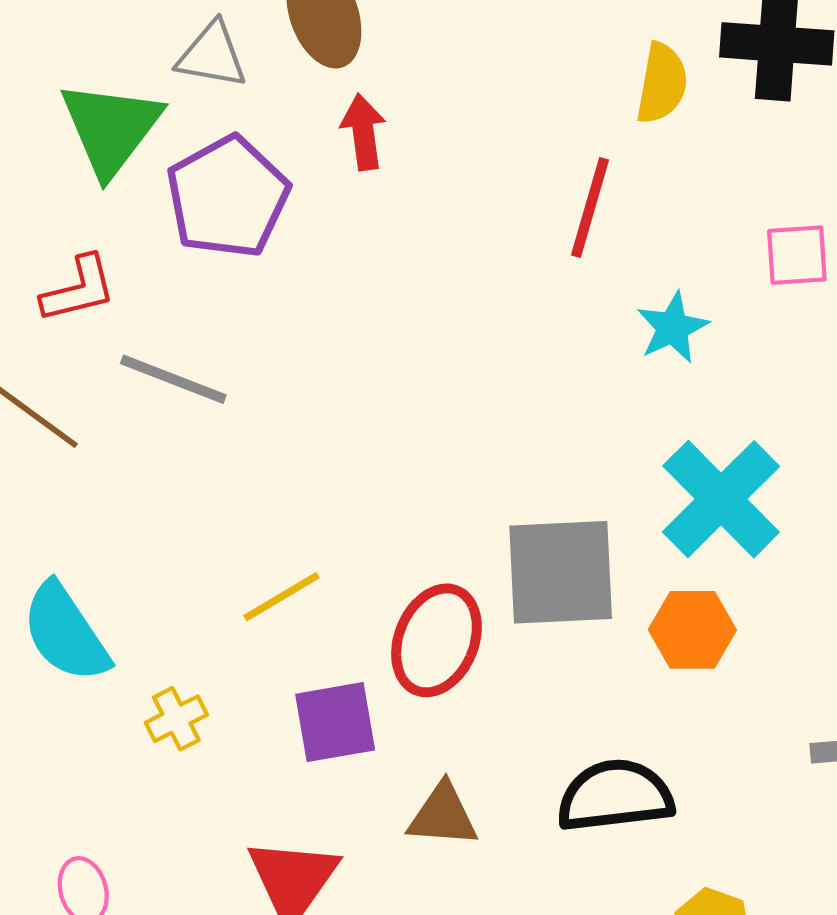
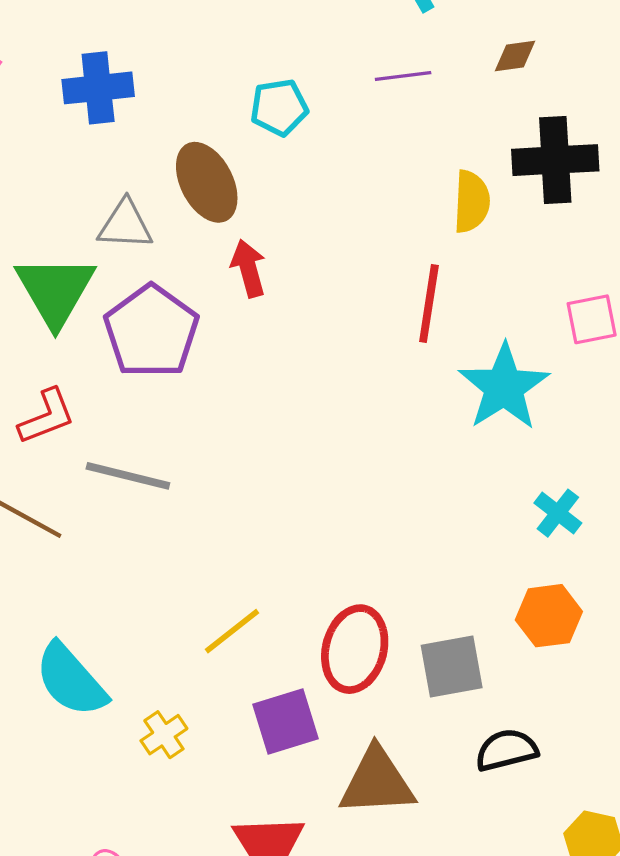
cyan star: (673, 328) -> (504, 387), size x1.6
cyan cross: (721, 499) -> (558, 513), size x0.5
gray square: (561, 572) -> (452, 667), moved, size x0.7
black semicircle: (615, 796) -> (506, 750), size x0.7
brown triangle: (443, 815) -> (377, 782), size x1.4

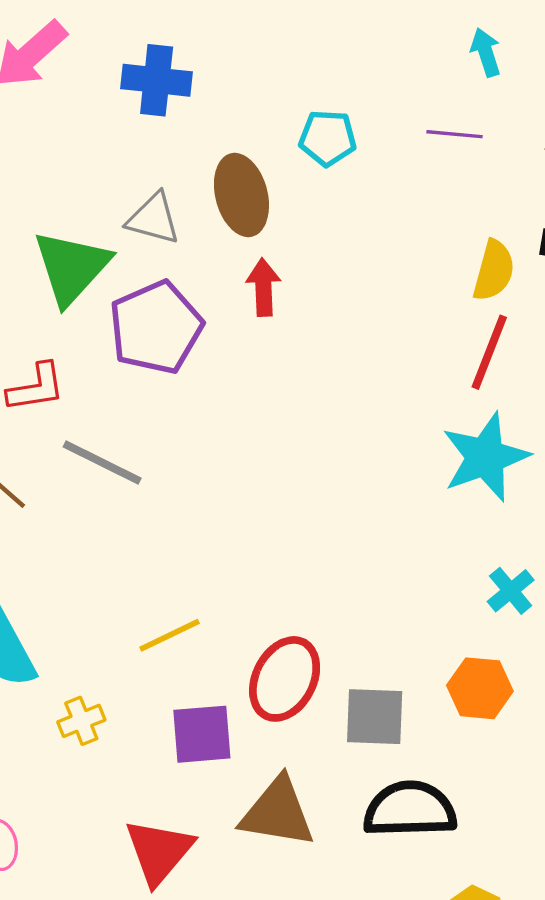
red line: (429, 303) -> (489, 352), moved
black semicircle: (506, 750) -> (410, 809), size x1.5

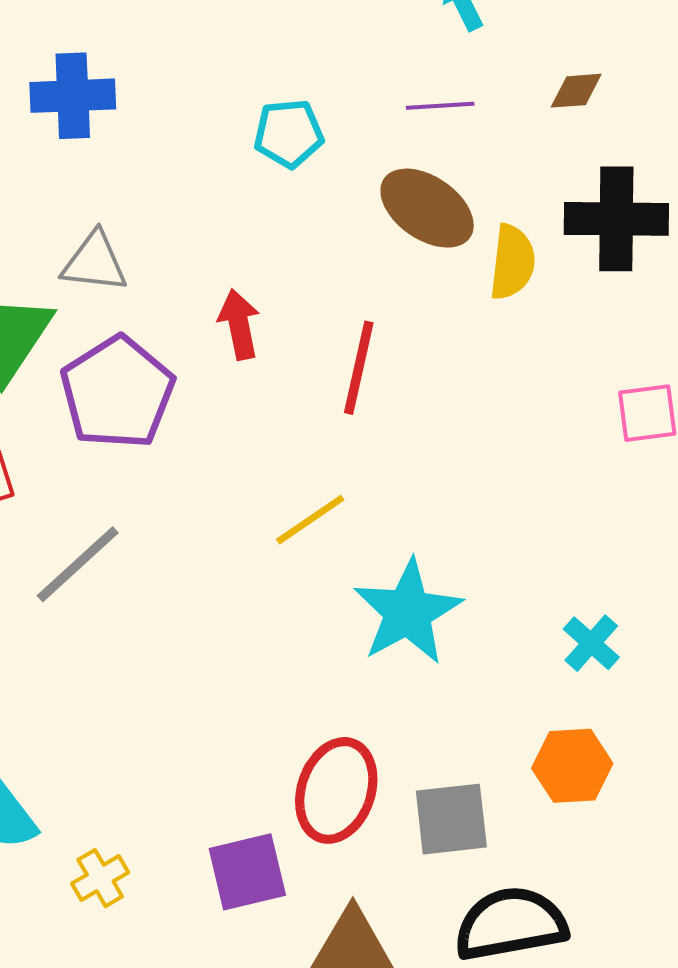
brown ellipse: (241, 195) -> (427, 208), moved, turned -32
red line: (489, 352) -> (359, 368), moved
cyan star: (485, 457) -> (408, 612), moved
gray line: (102, 462) -> (78, 564), turned -60
yellow line: (170, 635) -> (310, 520), moved

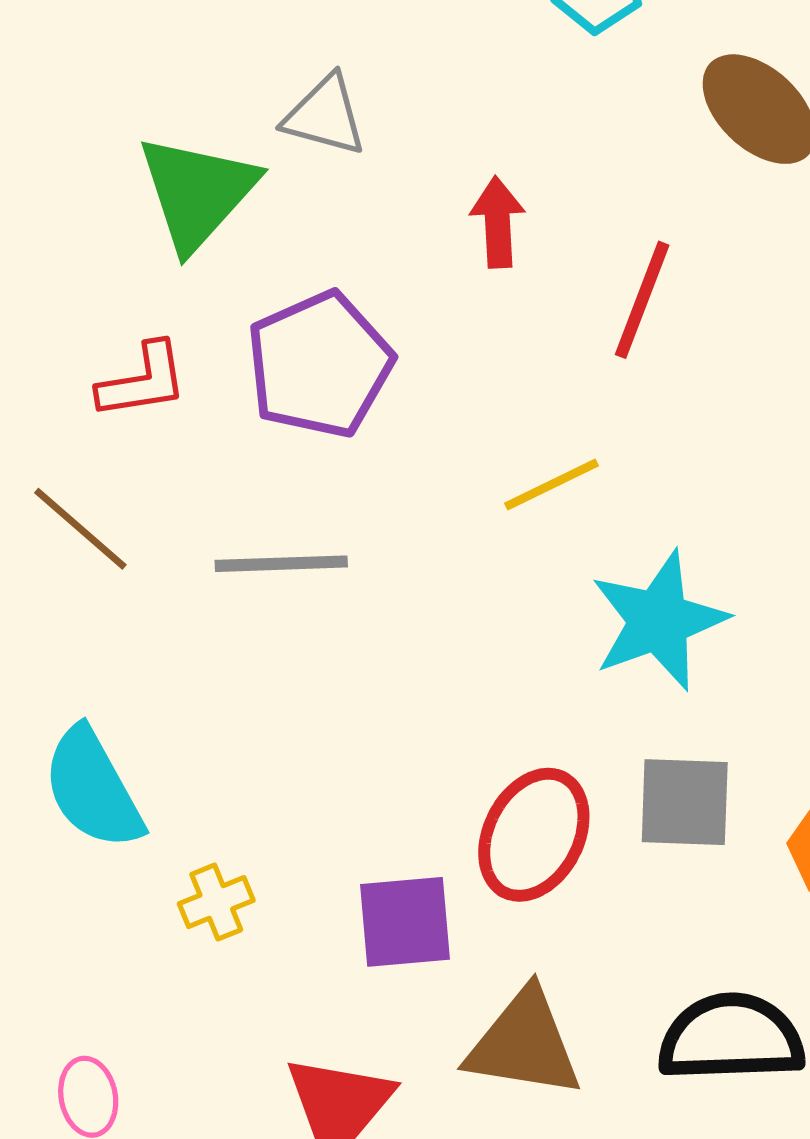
purple pentagon: (117, 392) -> (320, 365), moved
gray line: (78, 564) -> (281, 564), moved, turned 32
gray square: (451, 819) -> (685, 802), moved

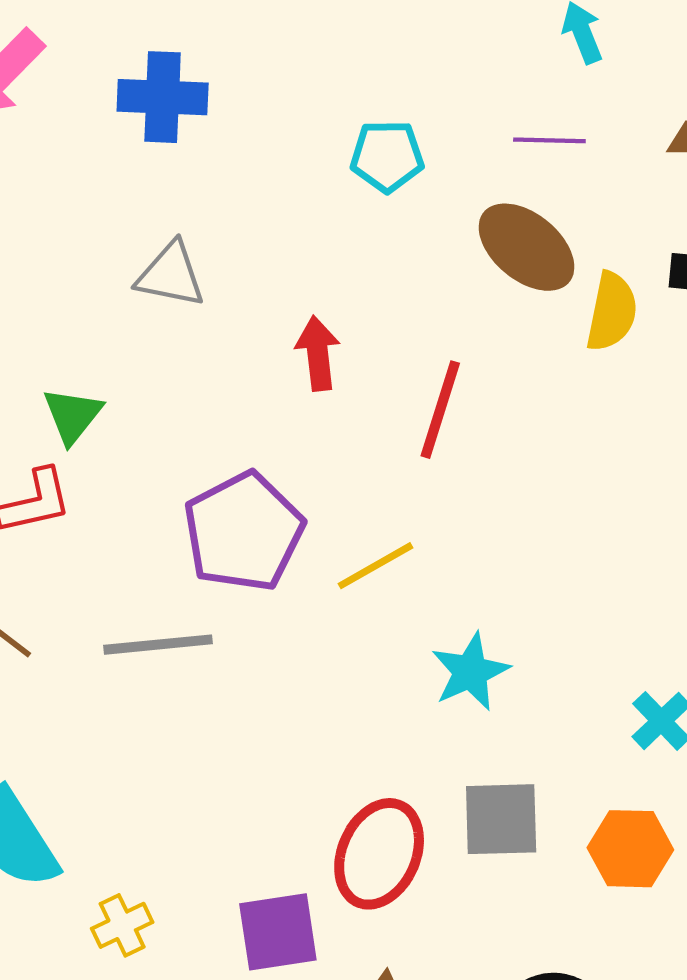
green triangle: (197, 192) -> (73, 415), moved, size x0.6
purple pentagon: (320, 365) -> (244, 532), moved
cyan star: (659, 621) -> (470, 672), size x0.7

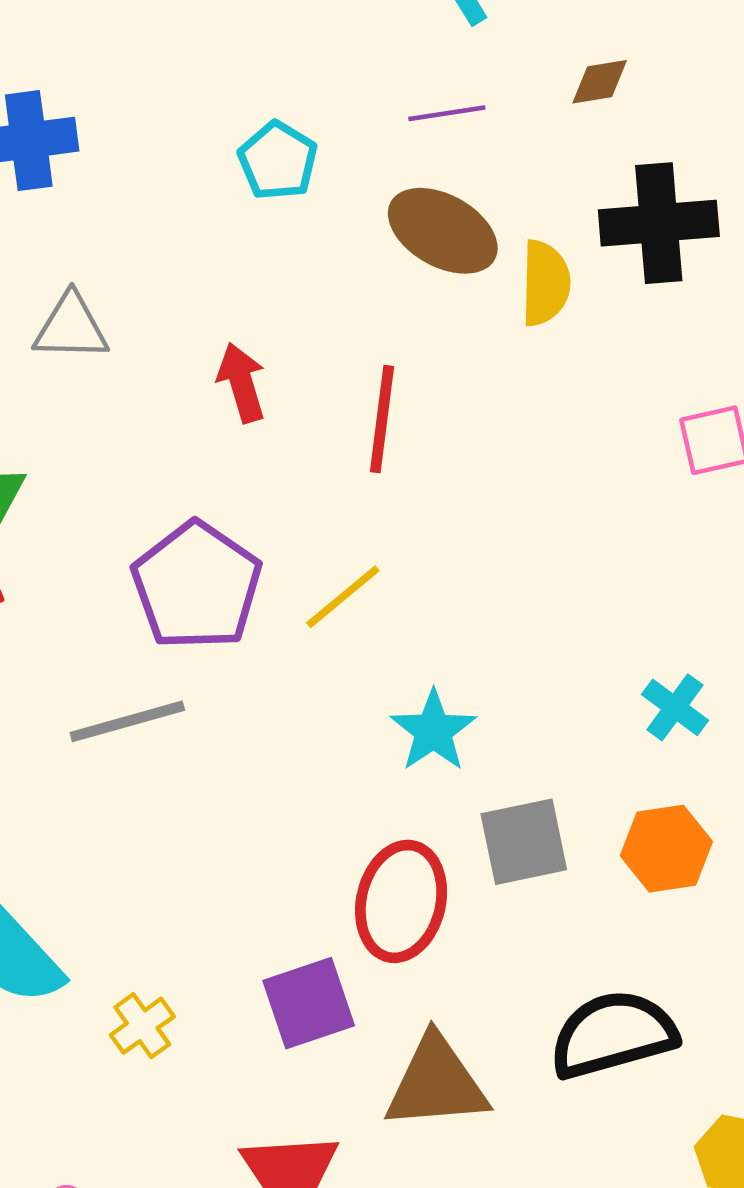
cyan pentagon: (387, 156) -> (278, 161), turned -30
cyan star: (470, 672) -> (433, 731), moved

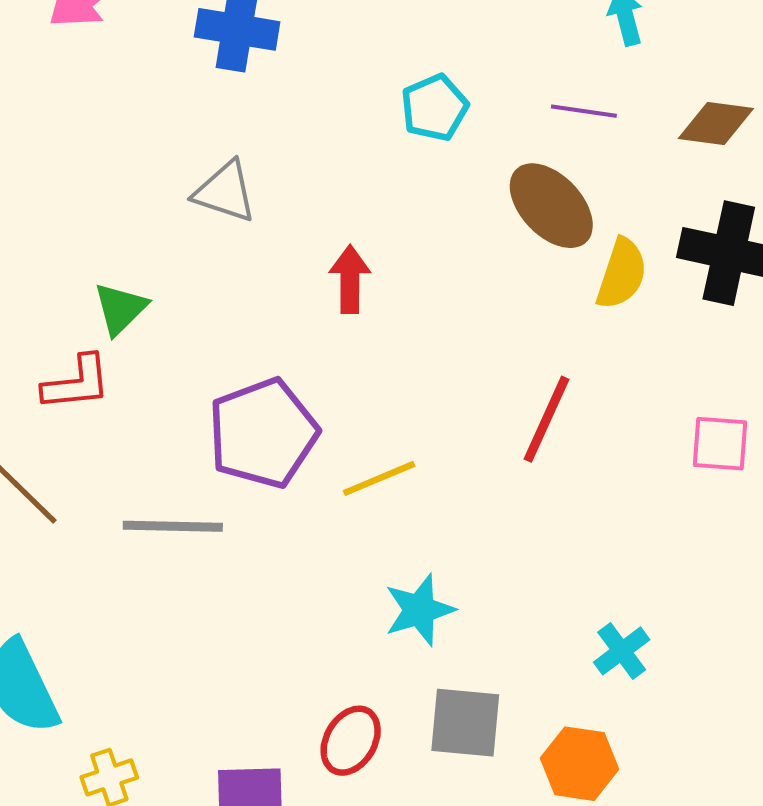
brown diamond: (600, 82) -> (716, 124), size x1.4
red line: (382, 419) -> (547, 419), moved
red ellipse: (401, 901) -> (351, 741), size x0.7

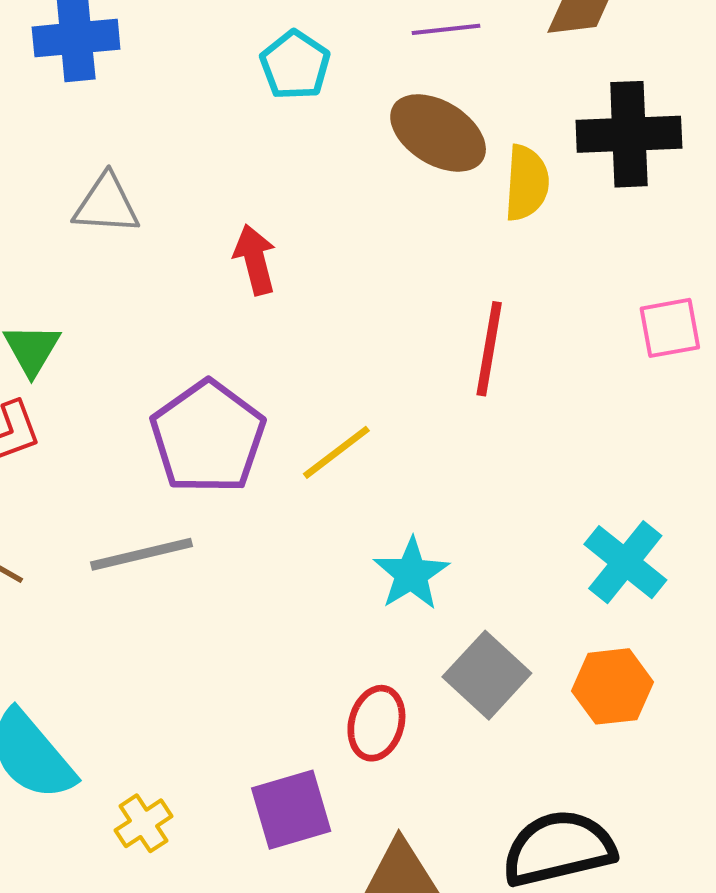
cyan cross: (622, 651) -> (625, 562), size x1.4
gray square: (465, 723) -> (487, 675), turned -38

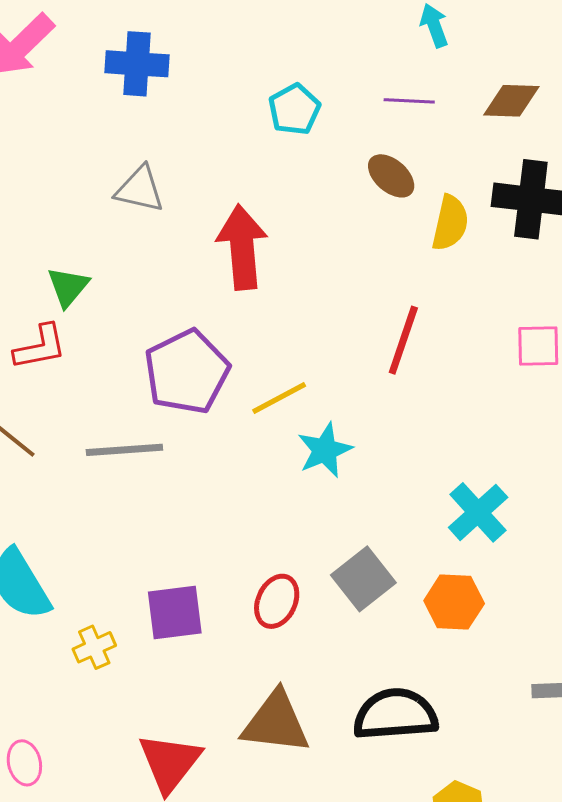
brown ellipse: (438, 133) -> (391, 176), size x0.7
red arrow: (255, 260) -> (242, 247), size x1.6
cyan star: (411, 574) -> (325, 450), moved
purple square: (291, 810) -> (175, 613), moved

